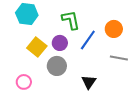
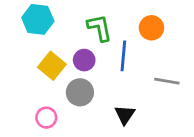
orange circle: (114, 29) -> (151, 28), moved
blue line: (88, 40) -> (123, 56), turned -30
pink circle: (24, 82) -> (46, 118), moved

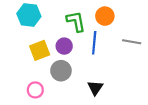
orange circle: (151, 28) -> (105, 16), moved
yellow square: (52, 66) -> (40, 50), turned 30
gray line: (167, 81) -> (132, 42), moved

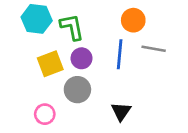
green L-shape: (76, 21) -> (72, 27), moved
gray line: (132, 42) -> (154, 49), moved

